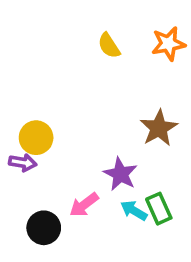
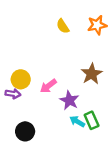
pink arrow: (84, 205) -> (48, 86), moved

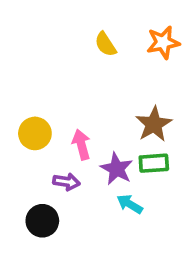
pink arrow: (48, 86) -> (81, 145), turned 112
purple arrow: (13, 94) -> (66, 182), moved
green rectangle: (92, 120) -> (154, 163), moved, turned -70

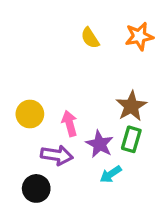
green rectangle: (154, 163) -> (131, 139), turned -70
purple arrow: (66, 182) -> (57, 155), size x1.4
cyan arrow: (130, 204) -> (111, 174), turned -65

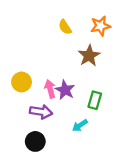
brown star: (131, 106) -> (89, 56), moved
purple star: (100, 144) -> (65, 90), moved
black circle: (36, 188) -> (35, 141), moved

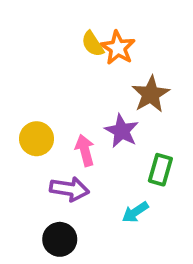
orange star: (100, 26) -> (118, 48), moved, turned -30
yellow semicircle: (65, 27) -> (93, 44), moved
purple star: (65, 90) -> (122, 131), moved

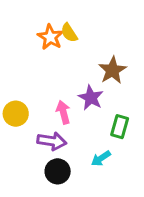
orange star: (118, 48) -> (50, 37), moved
yellow circle: (37, 139) -> (16, 114), moved
black circle: (60, 239) -> (58, 171), moved

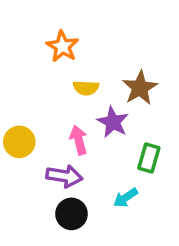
yellow semicircle: (69, 33) -> (86, 88), moved, turned -54

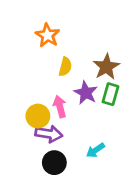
yellow semicircle: (86, 88) -> (65, 67), turned -78
yellow circle: (19, 142) -> (38, 116), moved
green rectangle: (149, 158) -> (110, 94), moved

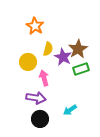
purple star: (86, 93) -> (63, 57), moved
green rectangle: (110, 94) -> (81, 69), turned 56
yellow circle: (38, 116) -> (28, 62), moved

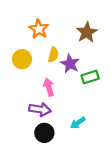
brown star: (78, 49) -> (87, 32), moved
yellow circle: (28, 62) -> (22, 59), moved

